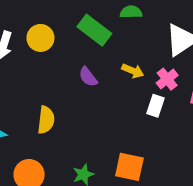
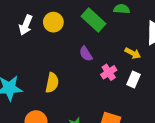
yellow arrow: (133, 71) -> (133, 53), moved
pink cross: (167, 79) -> (109, 72), moved

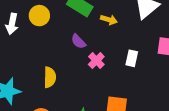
yellow arrow: (133, 53) -> (109, 20), moved
pink cross: (109, 72) -> (96, 61), moved

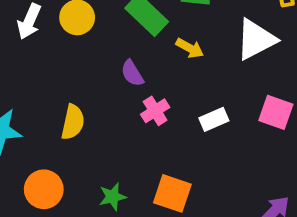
white rectangle: (132, 58) -> (214, 119), turned 42

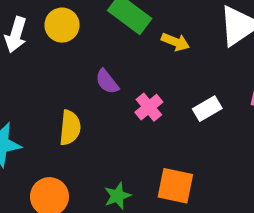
purple semicircle: (132, 73) -> (107, 82), moved

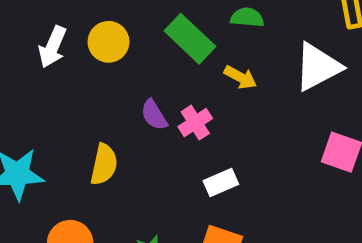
pink cross: (149, 107) -> (195, 123), moved
white rectangle: (207, 109) -> (221, 183), moved

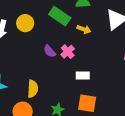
yellow semicircle: (104, 164) -> (33, 89), moved
white rectangle: (221, 183) -> (83, 75), turned 32

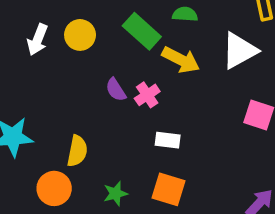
yellow arrow: (84, 29) -> (181, 60), size x1.5

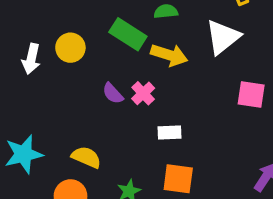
yellow semicircle: (77, 151) -> (86, 157), turned -68

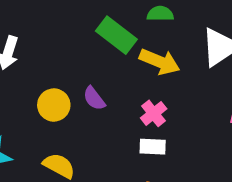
yellow circle: (70, 48) -> (54, 105), moved
pink cross: (143, 93) -> (154, 113), moved

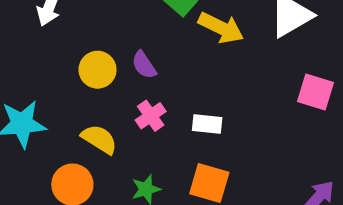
pink cross: (154, 113) -> (151, 116), moved

